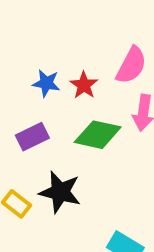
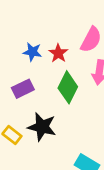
green diamond: (98, 135) -> (68, 87), turned -76

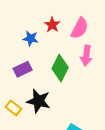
red star: (58, 53) -> (52, 25), moved

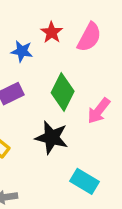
pink arrow: (86, 56) -> (99, 111), moved, turned 30
black star: (39, 101) -> (52, 137), moved

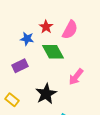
green diamond: (63, 92) -> (53, 52), moved, turned -55
black star: (52, 137) -> (46, 94), turned 30

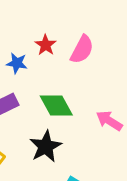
green diamond: (53, 52) -> (56, 106), moved
pink arrow: (76, 77) -> (109, 121), moved, turned 84

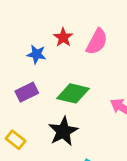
green diamond: (56, 106) -> (73, 93), turned -48

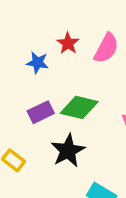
purple rectangle: (27, 92) -> (41, 112), moved

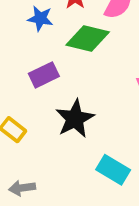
green diamond: (79, 107) -> (88, 38), moved

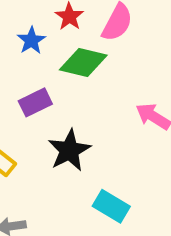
blue star: (40, 18) -> (31, 40), turned 30

